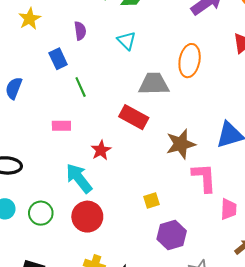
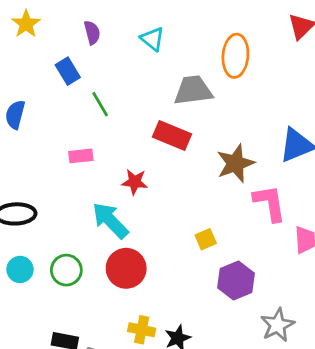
red star: (101, 150) -> (135, 182), turned -30

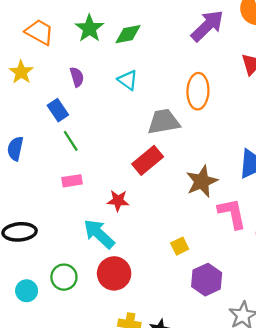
green line: (100, 104) -> (71, 141), moved
red rectangle: (172, 135) -> (148, 160), turned -60
cyan circle: (20, 269) -> (27, 291), moved

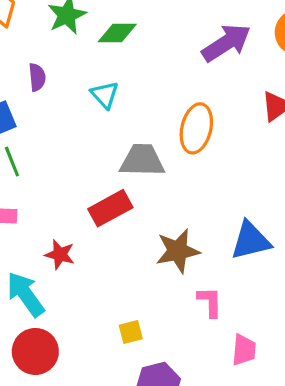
pink L-shape: (232, 213) -> (210, 302), size x0.7

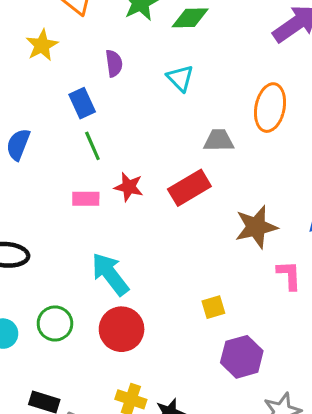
gray trapezoid: (142, 160) -> (219, 140), size x0.7
red star: (60, 255) -> (129, 187), moved

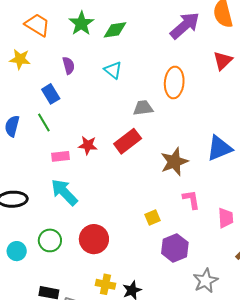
yellow star: (42, 45) -> (20, 59), turned -30
green line: (92, 146) -> (44, 123), moved
cyan arrow: (110, 274) -> (64, 192), moved
pink L-shape: (289, 275) -> (191, 200), moved

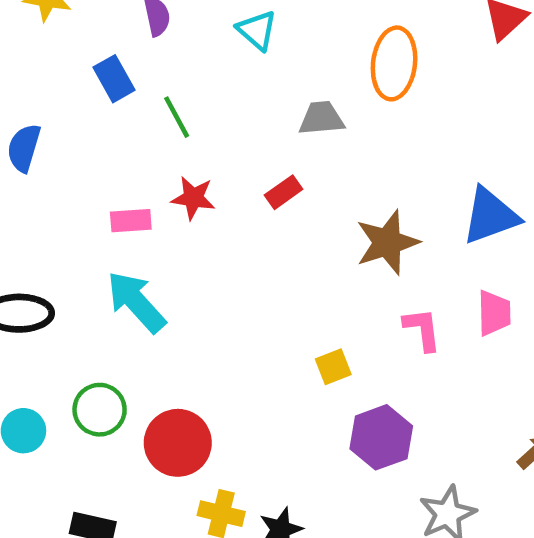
green line: (44, 123) -> (177, 117), moved
red rectangle: (128, 141) -> (284, 192), size x0.6
pink trapezoid: (226, 218) -> (494, 313), moved
red circle: (94, 239) -> (178, 443), moved

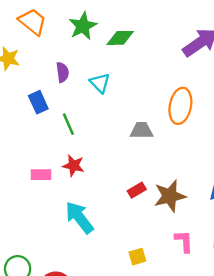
cyan triangle: (257, 30) -> (100, 83), moved
red rectangle: (284, 192) -> (137, 190), moved
cyan arrow: (136, 302) -> (79, 217), moved

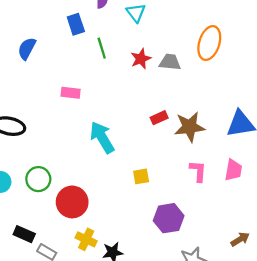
red star: (74, 166) -> (141, 59), moved, turned 30
yellow square: (137, 257) -> (141, 176), moved

